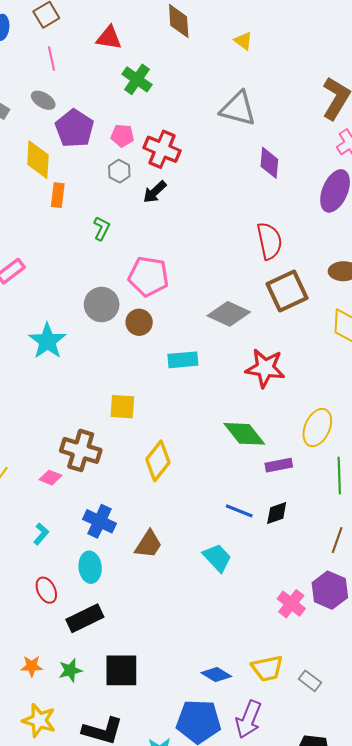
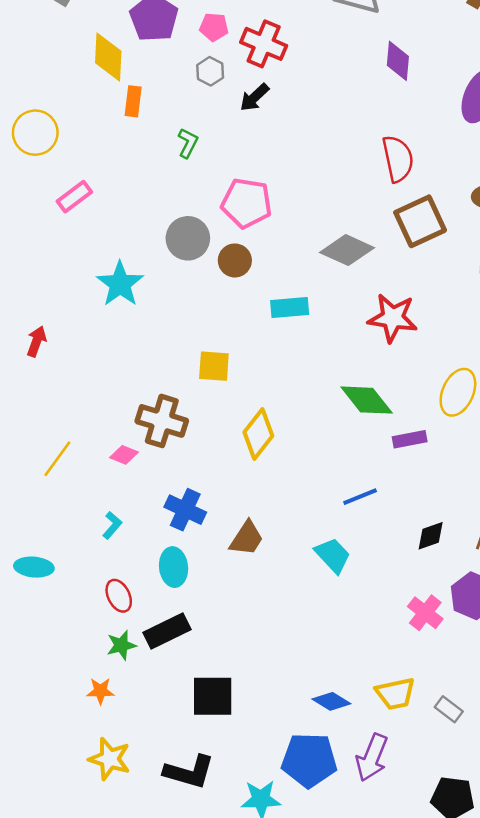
blue line: (239, 511) -> (360, 497), turned -44
black diamond: (277, 513) -> (431, 536), moved
green star: (70, 670) -> (121, 645), moved

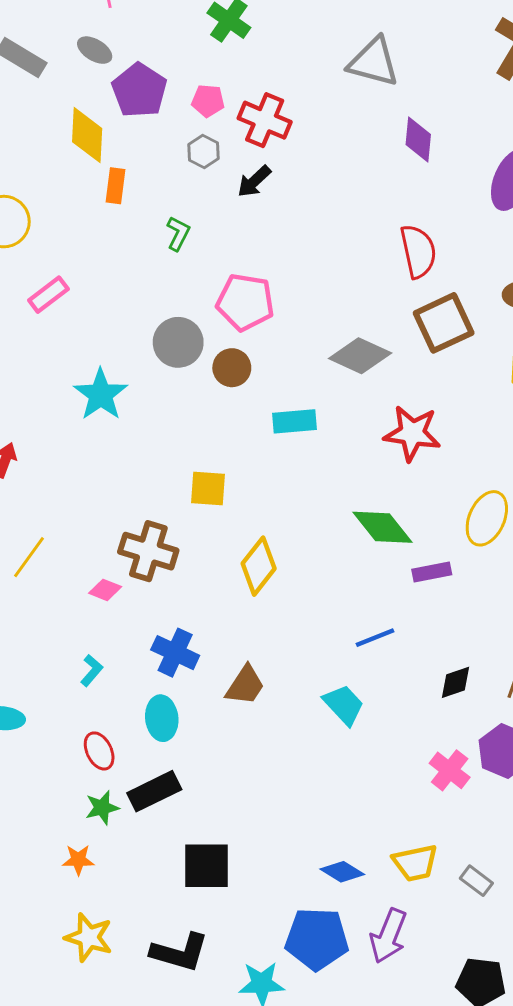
yellow line: (57, 459) -> (29, 557), moved

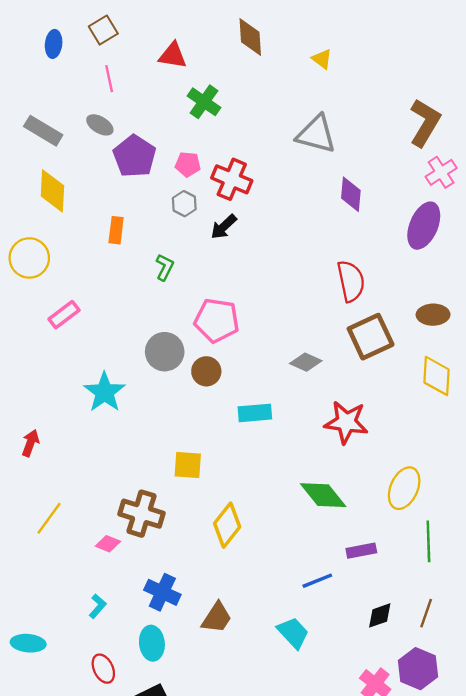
yellow diamond: (87, 135) -> (52, 191), moved
gray diamond: (360, 356) -> (306, 362), size x0.7
purple rectangle: (432, 572) -> (361, 551), moved

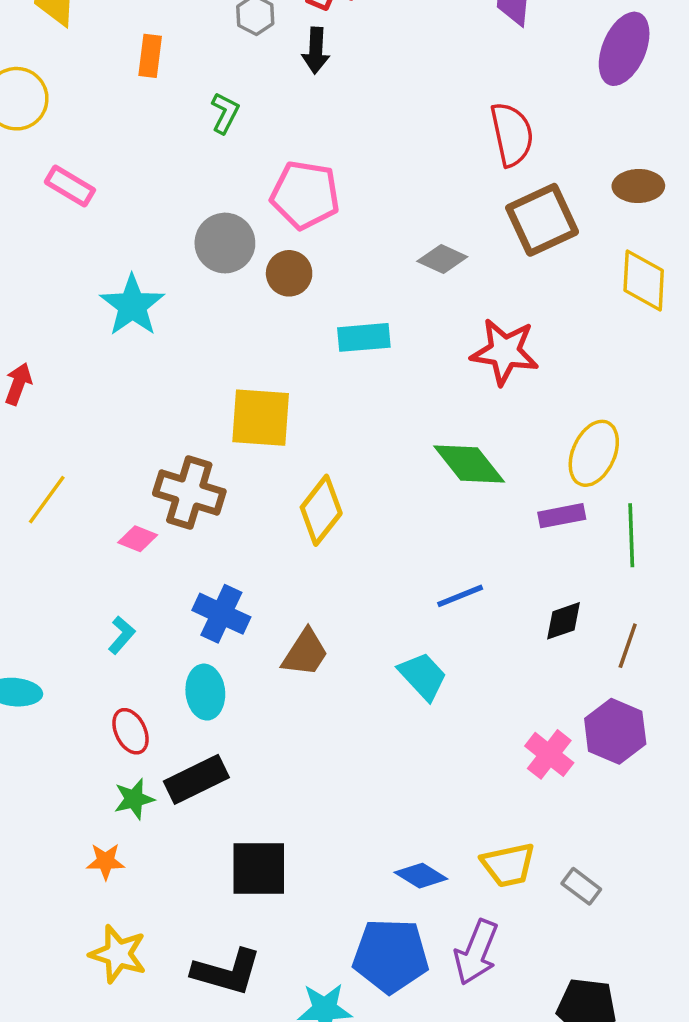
black arrow: (224, 227) -> (316, 51), turned -44
pink rectangle: (64, 315) -> (70, 186), turned 68
yellow square: (188, 465) -> (261, 418), size x1.4
purple rectangle: (361, 551) -> (562, 516), moved
black diamond: (380, 615) -> (563, 621), moved

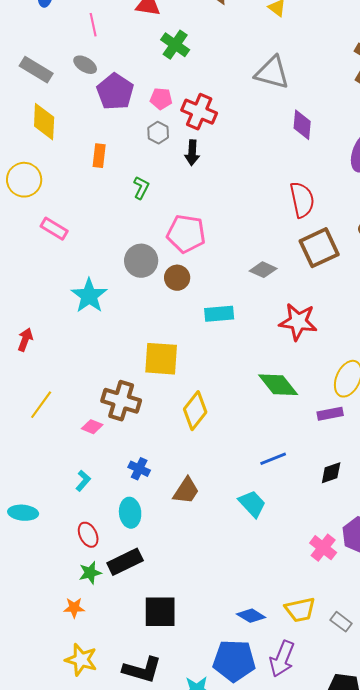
blue cross: (221, 614) -> (139, 469), size x0.7

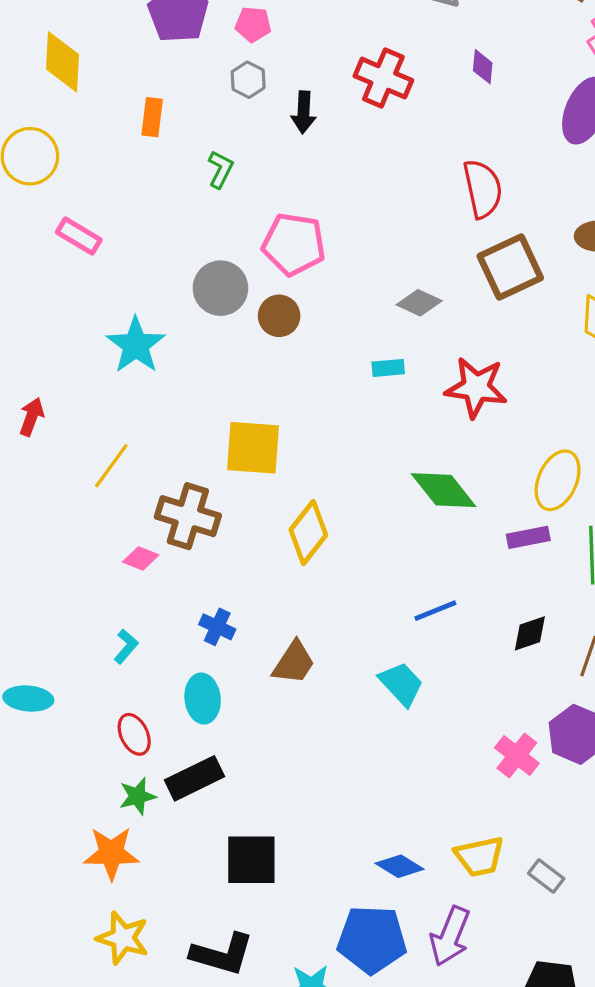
red cross: (199, 112) -> (383, 78), moved
purple diamond: (302, 125) -> (483, 67), size x0.7
cyan rectangle: (219, 314) -> (388, 368), moved, size x0.7
yellow line: (41, 405) -> (111, 466), moved
orange star: (74, 608) -> (111, 853), size x1.6

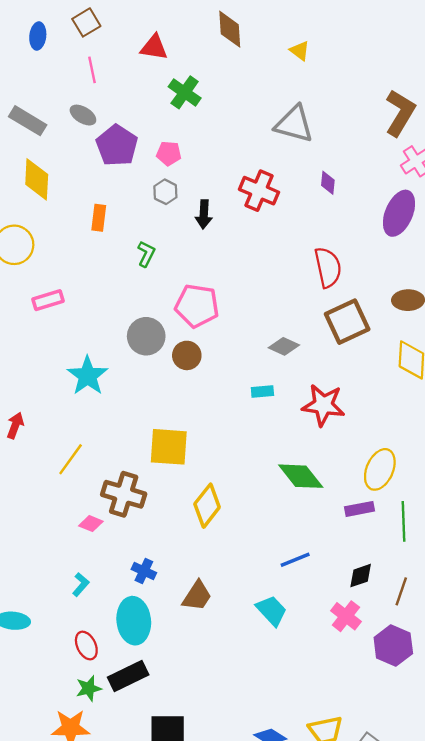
pink rectangle: (79, 236) -> (48, 300), turned -48
cyan ellipse: (203, 699) -> (134, 621), size x1.4
pink cross: (517, 756) -> (346, 616), moved

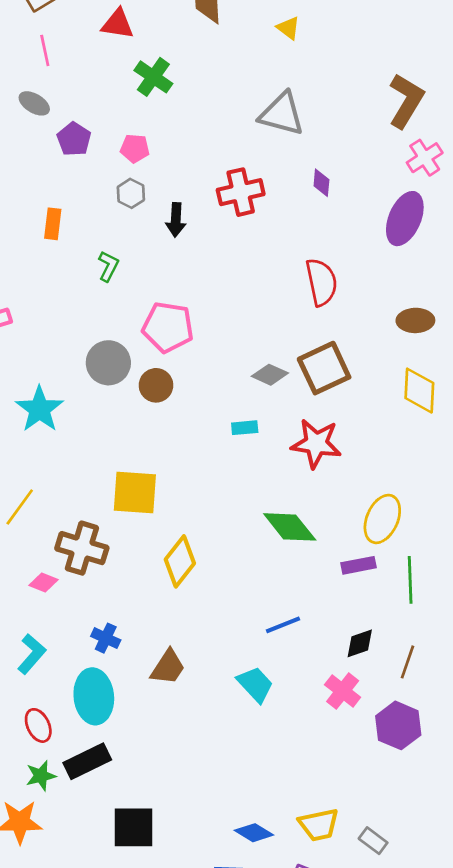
purple pentagon: (117, 145) -> (74, 139), size x0.7
red cross: (259, 191) -> (241, 192), turned -36
brown square: (347, 322) -> (324, 368), moved
cyan L-shape: (81, 585) -> (32, 654), size x1.4

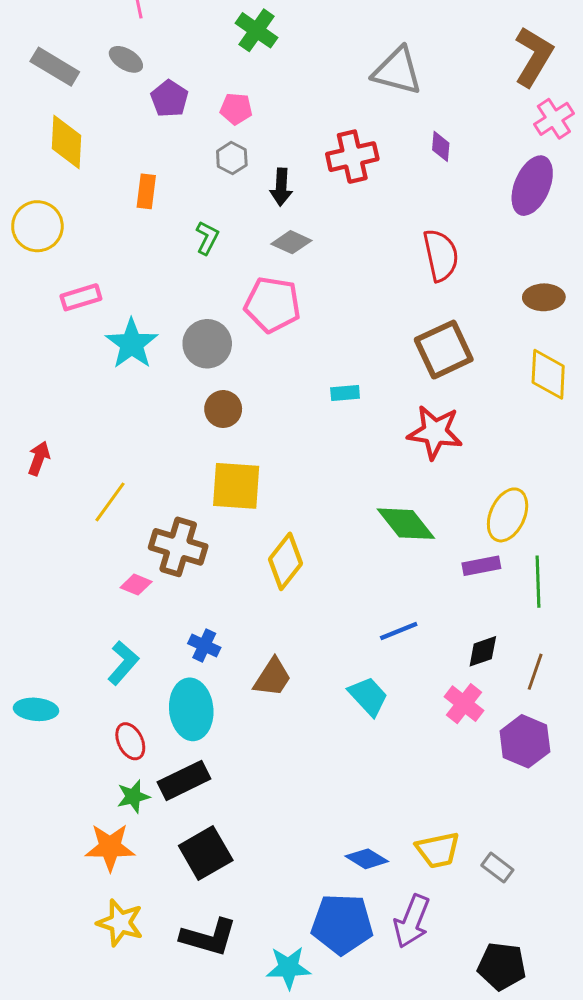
gray diamond: (270, 375) -> (291, 242), moved
brown circle: (156, 385) -> (223, 409), moved
cyan star: (40, 409) -> (132, 344), moved
cyan rectangle: (245, 428) -> (345, 393), moved
black square: (133, 827) -> (206, 853), moved, turned -30

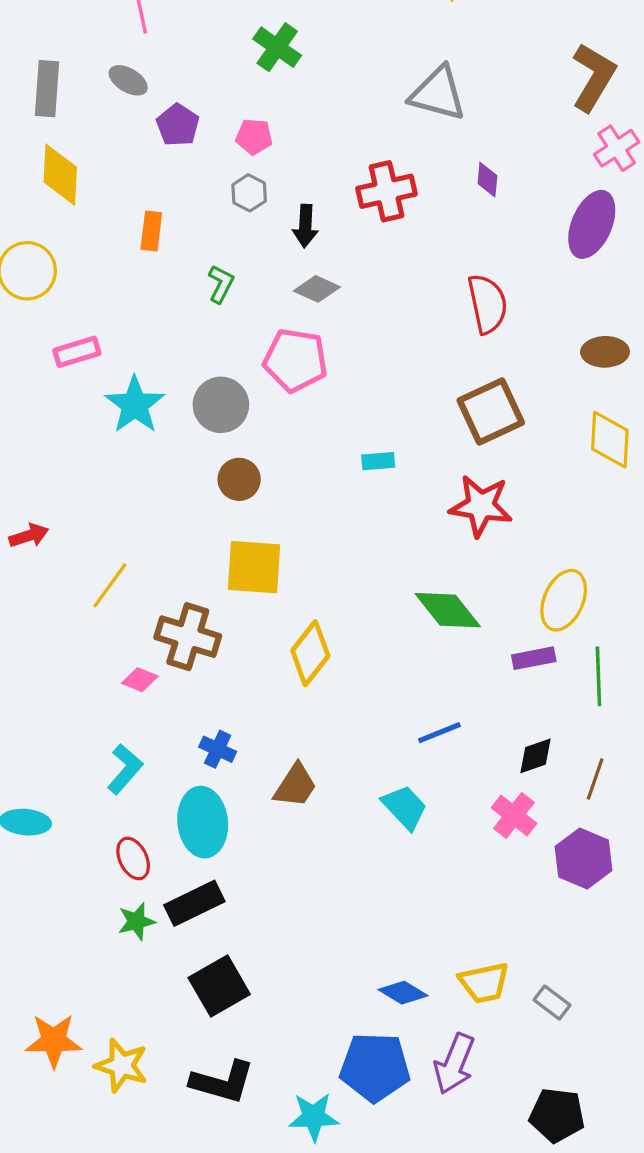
gray rectangle: (55, 67) -> (47, 89), turned 63
red arrow: (39, 458) -> (29, 536), turned 52
orange star: (110, 847) -> (54, 1041), moved

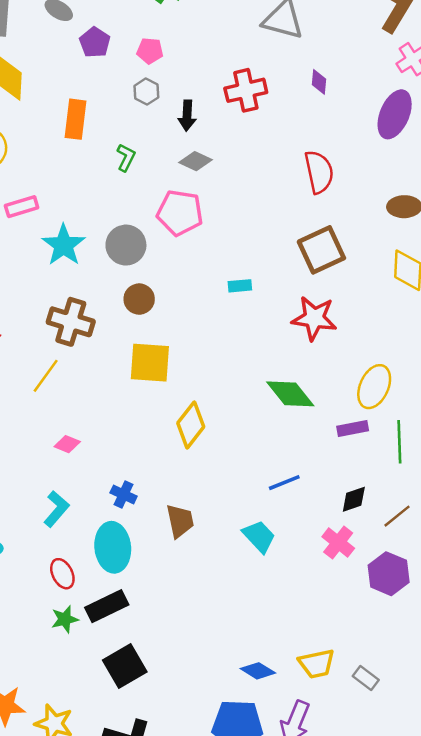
orange rectangle: (151, 231) -> (76, 119), size x1.4
brown cross: (188, 637) -> (71, 322), moved
brown line: (595, 779) -> (397, 516), turned 32
brown trapezoid: (295, 786) -> (180, 521), turned -45

